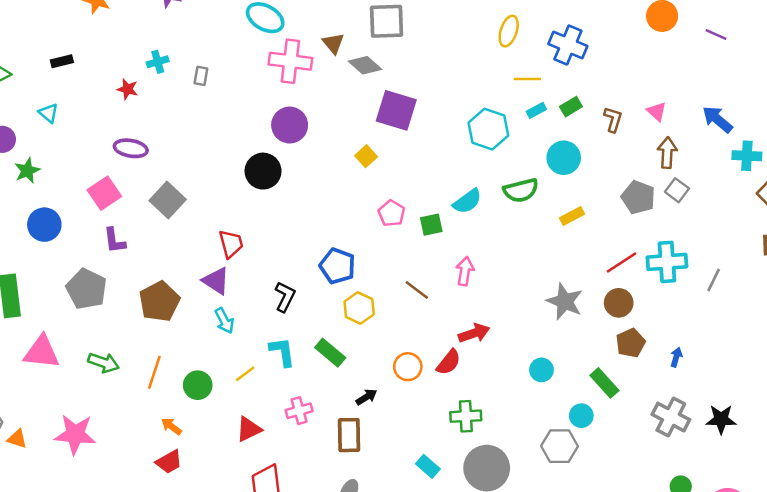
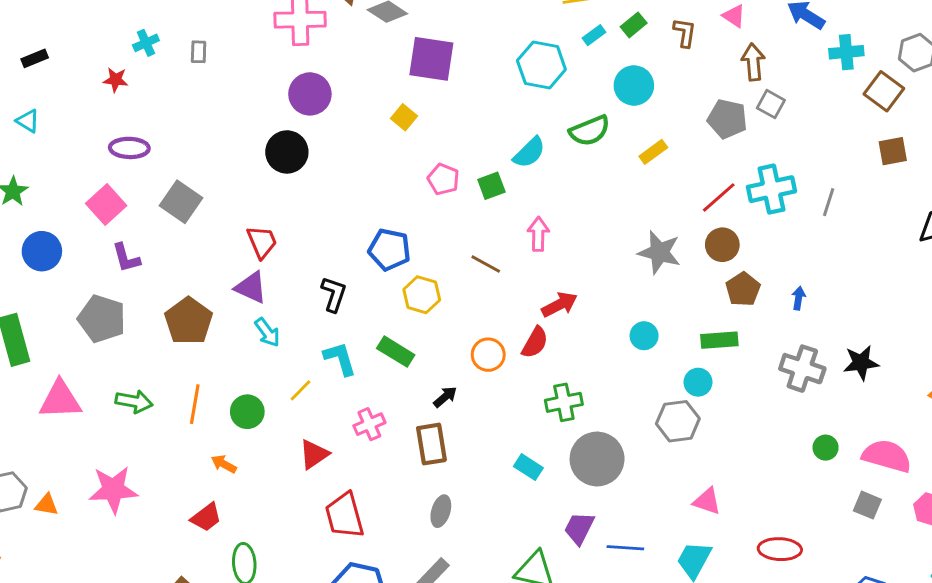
green rectangle: (604, 383) -> (719, 340), turned -44
red trapezoid: (169, 462) -> (206, 517), moved

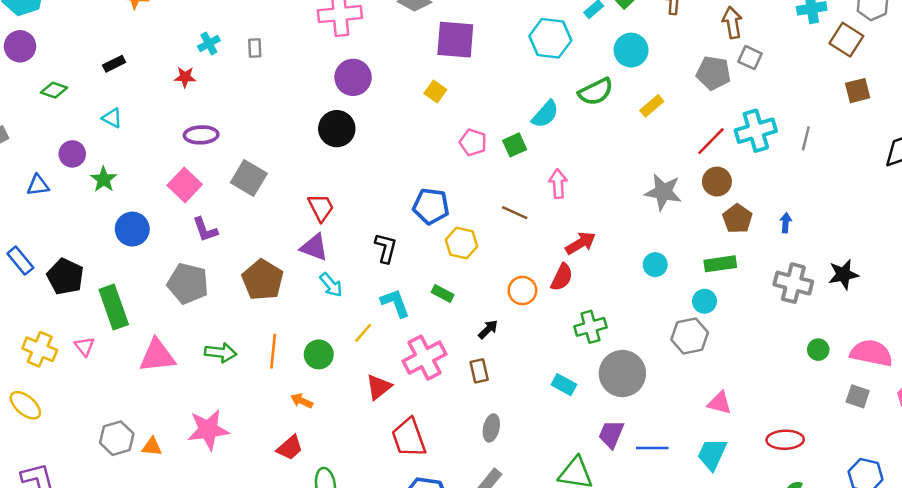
green rectangle: (396, 352) -> (443, 294), size x0.7
pink cross: (369, 424) -> (425, 358), size x1.6
brown rectangle: (431, 444) -> (479, 371), size x0.7

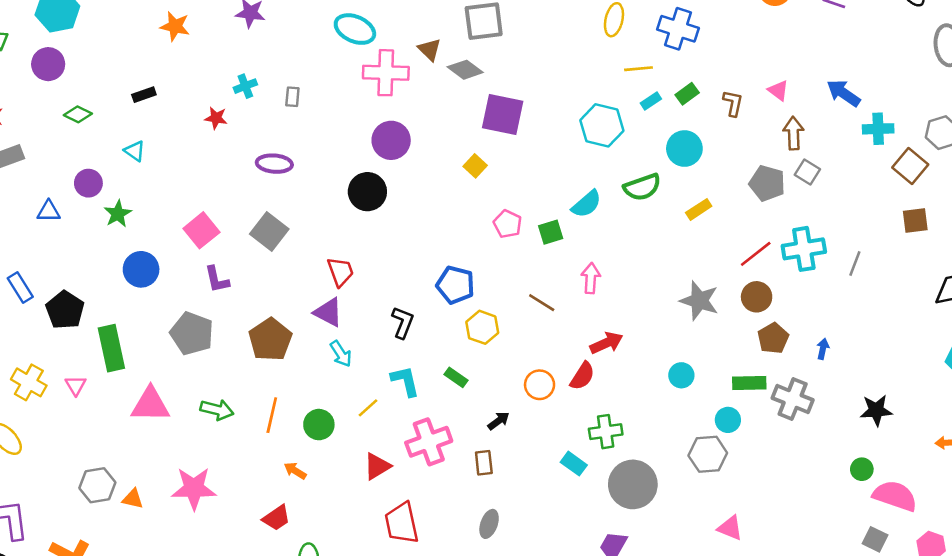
purple ellipse: (201, 135) -> (274, 164), moved
gray cross: (793, 283) -> (793, 399), moved
green circle: (818, 350) -> (862, 469), moved
cyan rectangle: (564, 385) -> (574, 464), moved

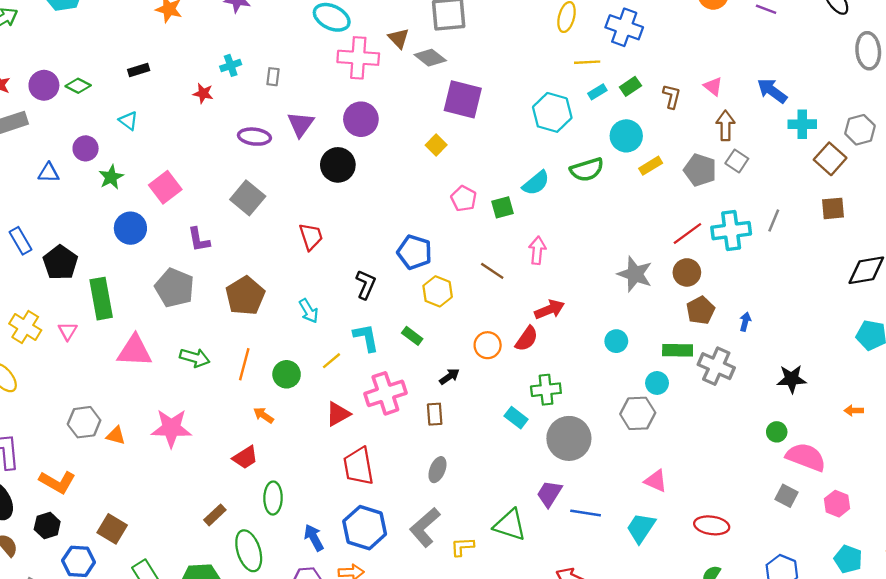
purple circle: (48, 64) -> (44, 85), moved
yellow rectangle: (699, 209) -> (651, 166), moved
pink square: (201, 230) -> (165, 187), moved
gray line: (855, 263) -> (774, 221), moved
purple triangle: (328, 312) -> (301, 124), moved, turned 36

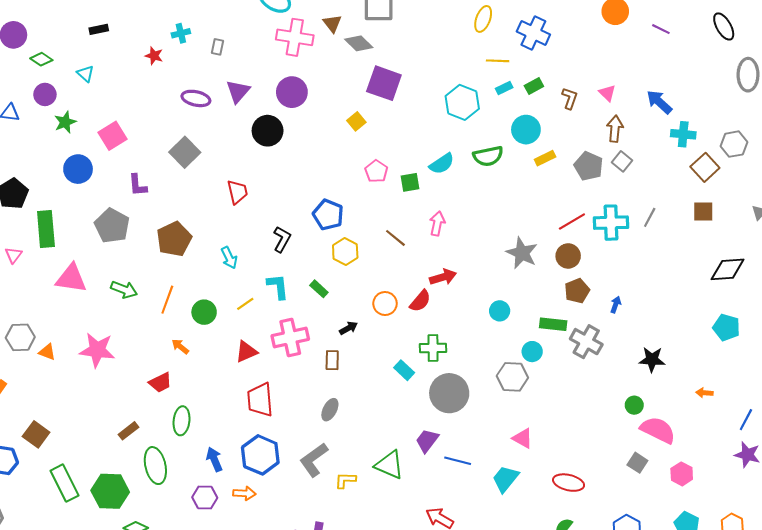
green diamond: (78, 86) -> (41, 59), moved

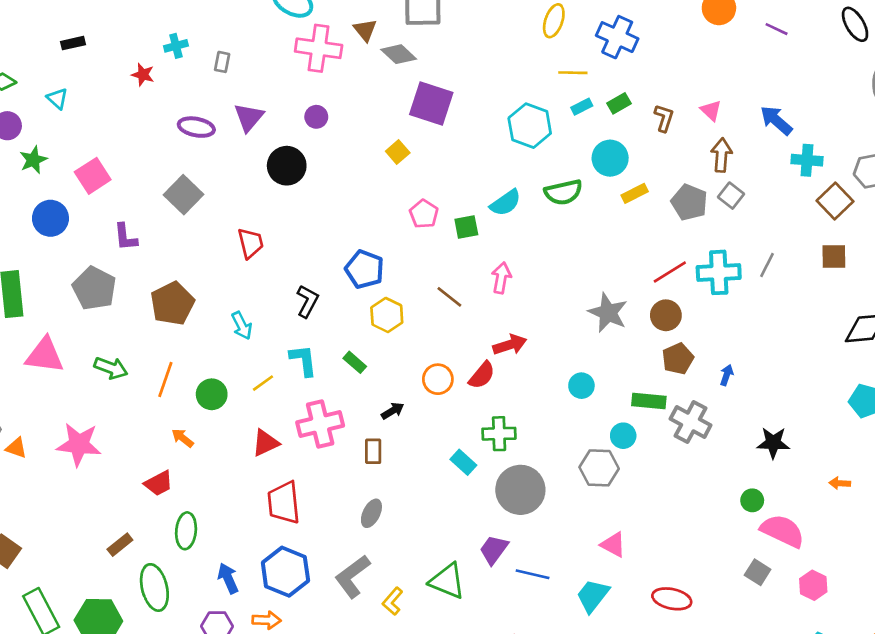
purple circle: (292, 92) -> (316, 117), size x0.6
yellow L-shape: (345, 480) -> (393, 601), turned -50

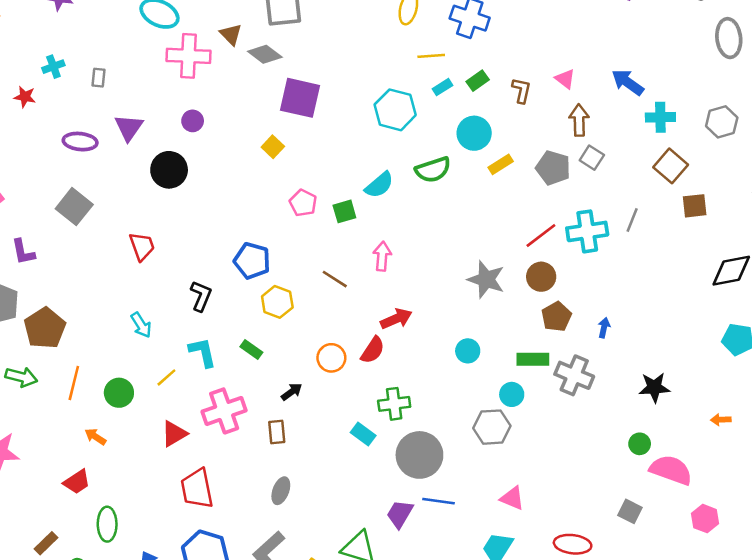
brown square: (835, 201) -> (671, 166), moved
brown pentagon: (172, 303) -> (45, 328), moved
gray square: (758, 572) -> (630, 511), moved
blue line: (533, 574) -> (438, 501), moved

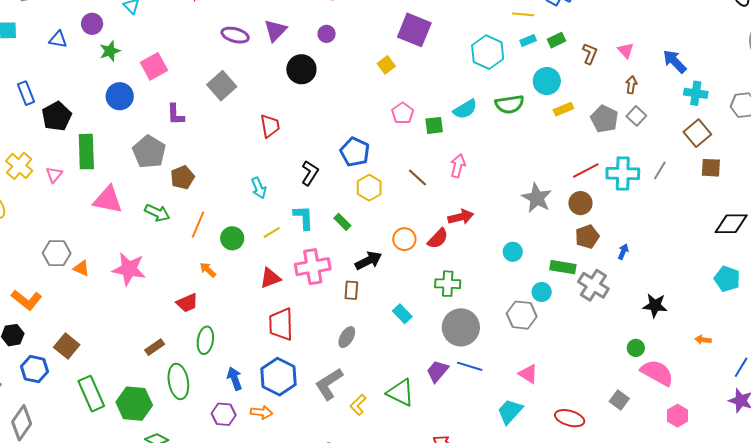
brown arrow: (579, 120) -> (631, 85), size x0.7
brown pentagon: (45, 328) -> (182, 177), size x0.7
black arrow: (292, 392) -> (368, 261), size x1.5
cyan rectangle: (363, 434) -> (402, 314), moved

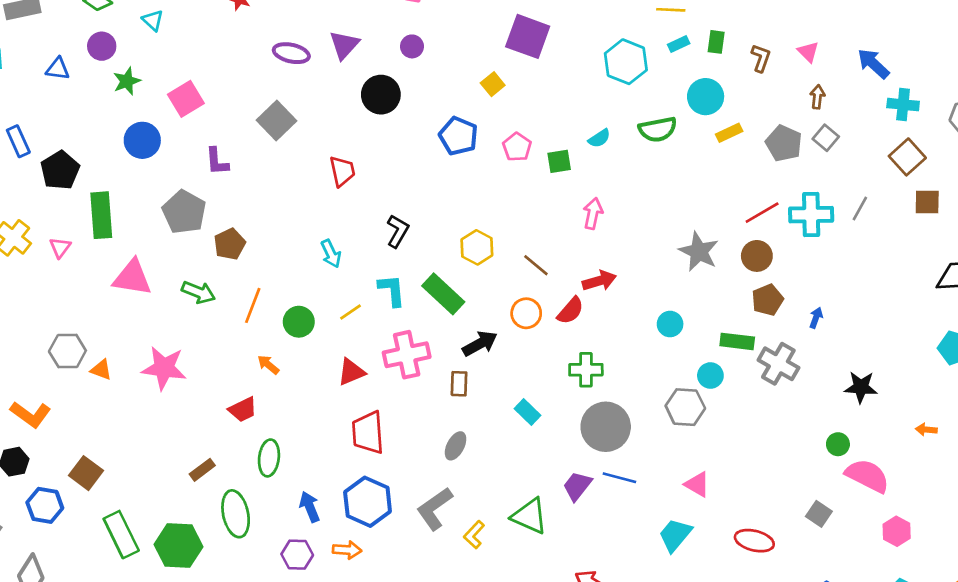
green rectangle: (557, 40) -> (716, 42), turned -54
cyan semicircle: (465, 109) -> (599, 138), size x0.7
blue pentagon: (355, 152) -> (458, 136), moved
brown line: (418, 177) -> (536, 265), moved
green rectangle: (342, 222) -> (443, 294), size x1.8

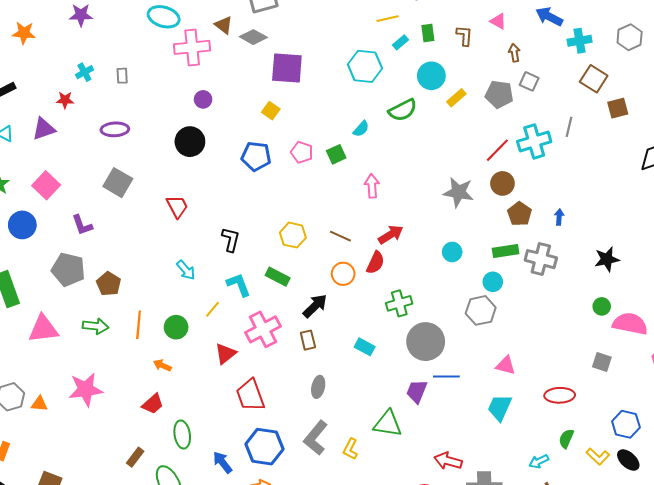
purple triangle: (344, 45) -> (44, 129), moved, turned 45
green rectangle: (443, 294) -> (278, 277), size x0.7

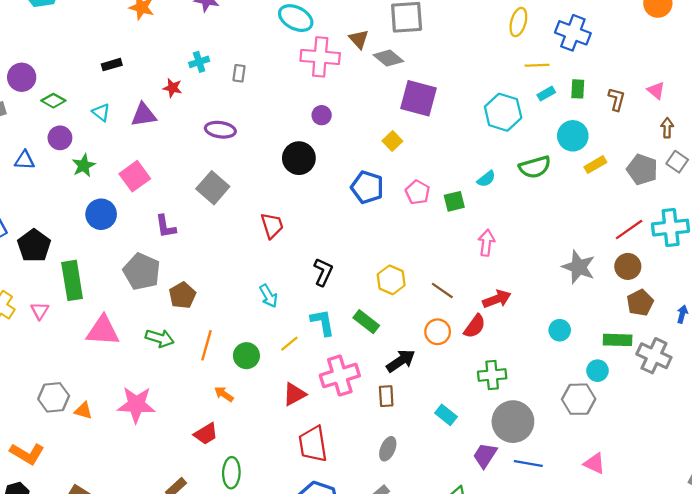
purple trapezoid: (417, 391) -> (485, 455), moved

